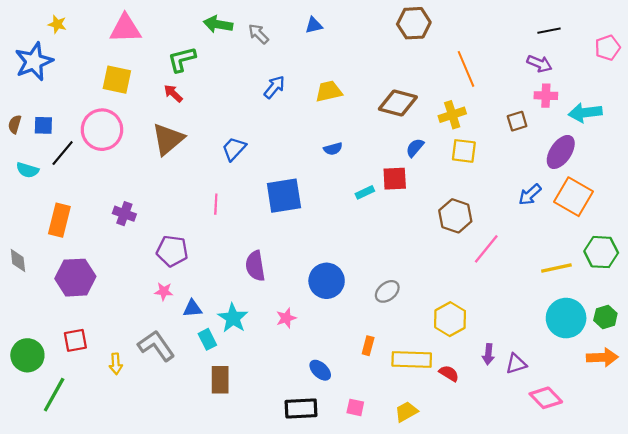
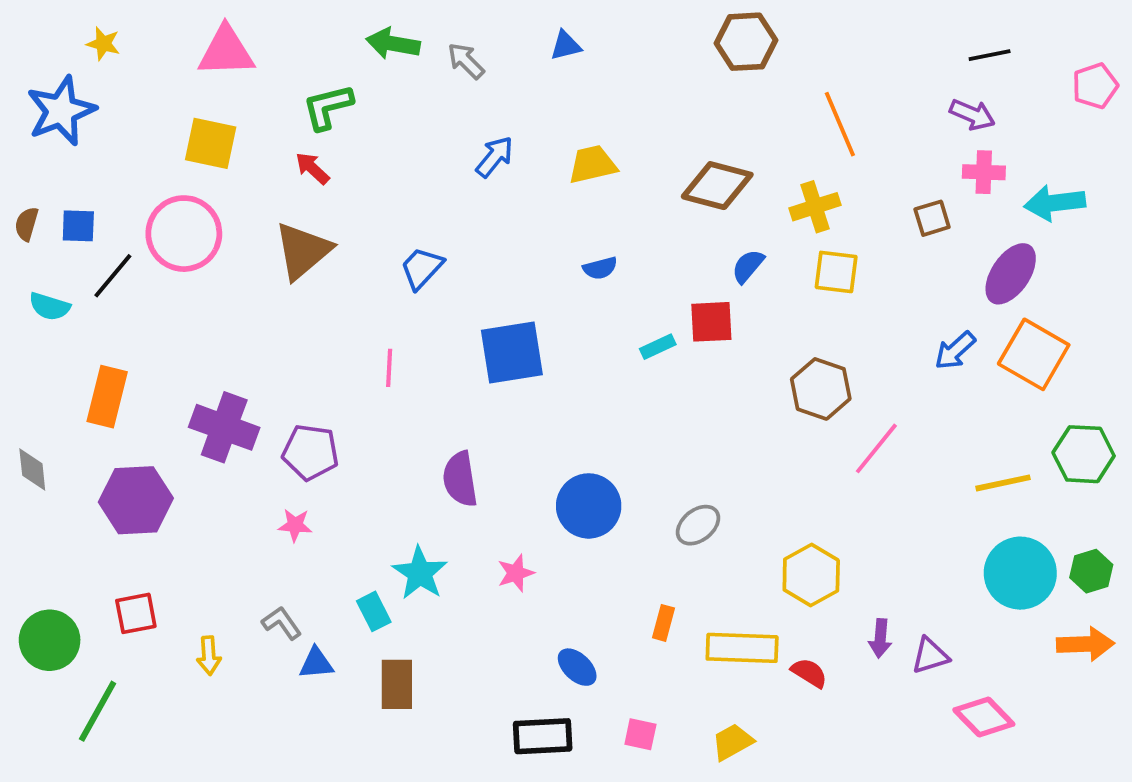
purple cross: (124, 214) -> (224, 427), moved, size x1.6
blue triangle: (192, 308) -> (316, 663), moved
gray L-shape: (156, 346) -> (282, 623), size x0.6

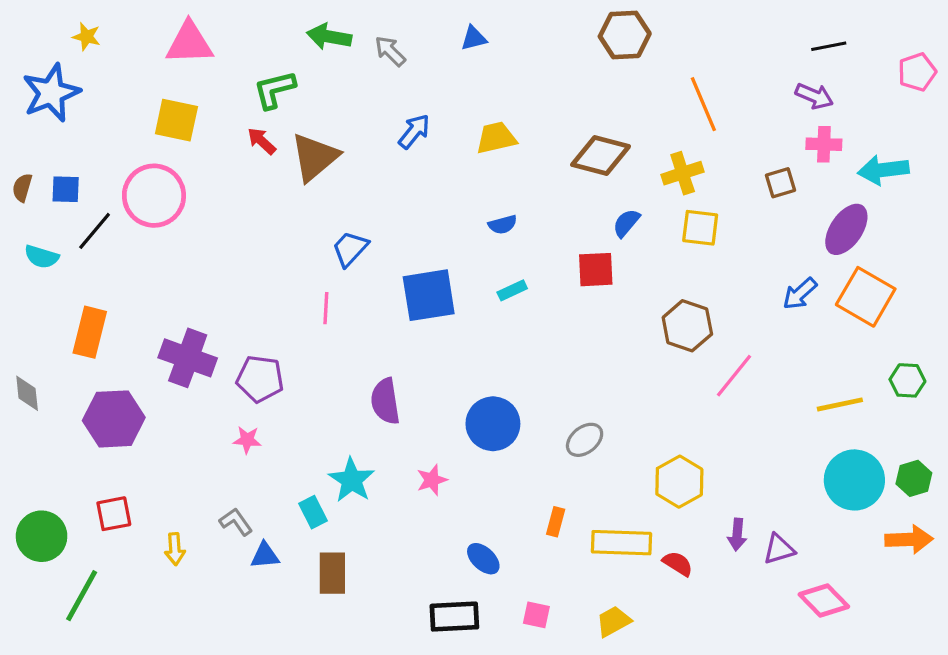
brown triangle: (303, 251) -> (315, 157), moved
blue trapezoid: (422, 268) -> (350, 249), moved
cyan rectangle: (658, 347) -> (512, 290), moved
green hexagon: (1084, 454) -> (907, 380), size x0.7

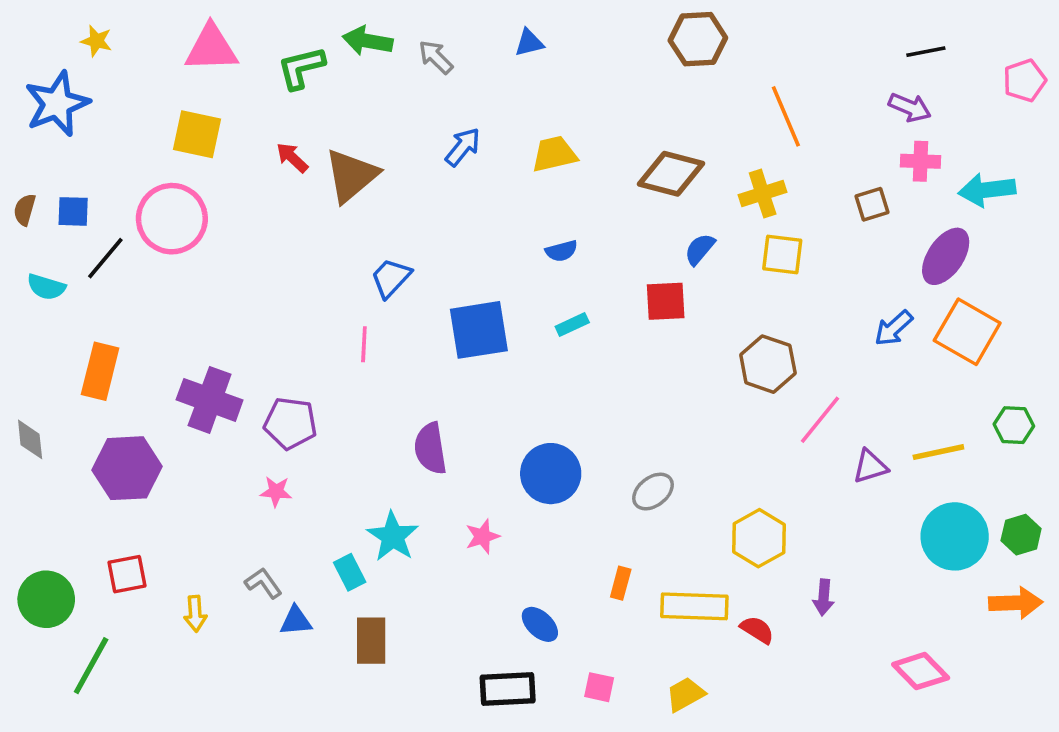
green L-shape: (274, 90) -> (301, 68), moved
purple triangle: (779, 549) -> (870, 466), moved

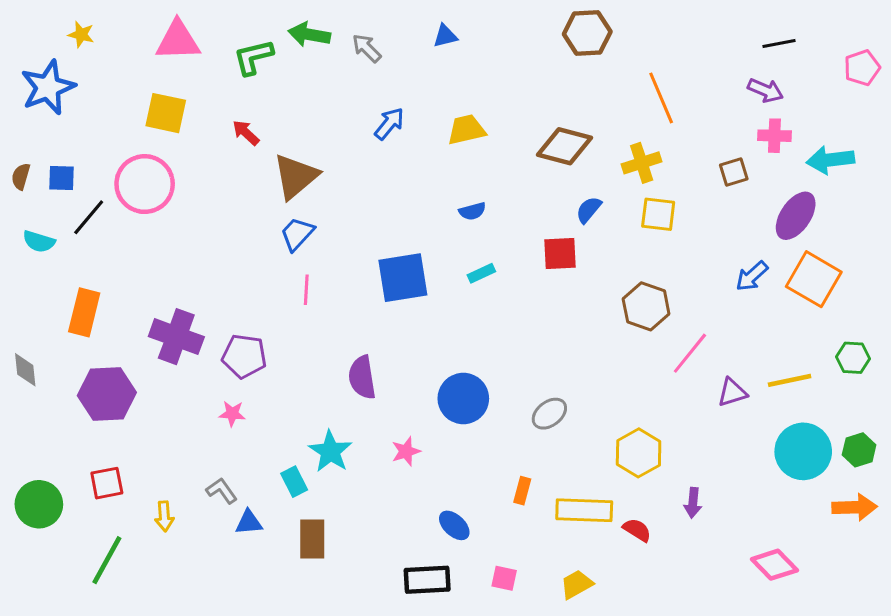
brown triangle: (351, 176) -> (296, 176), moved
blue trapezoid: (391, 278) -> (297, 234), moved
green line: (91, 666) -> (107, 560), moved

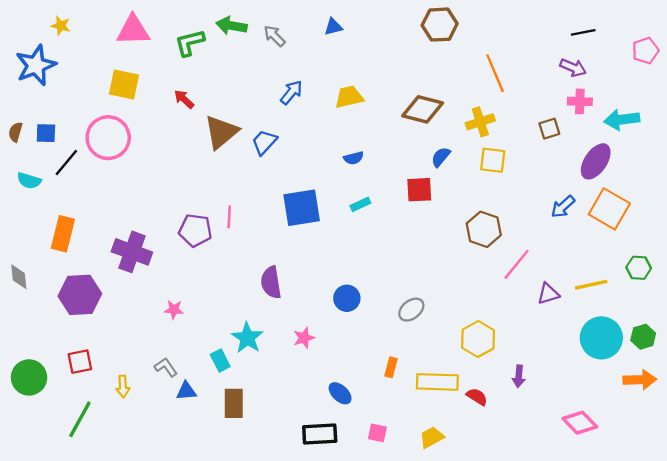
blue trapezoid: (297, 234) -> (264, 142), moved
purple pentagon: (244, 356) -> (195, 230), moved
blue circle: (463, 399) -> (347, 298), size x0.7

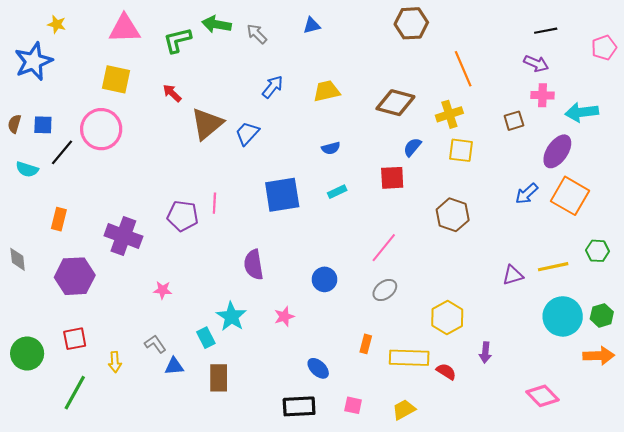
orange rectangle: (63, 234) -> (59, 219), size x0.7
pink line: (517, 264) -> (384, 248), moved

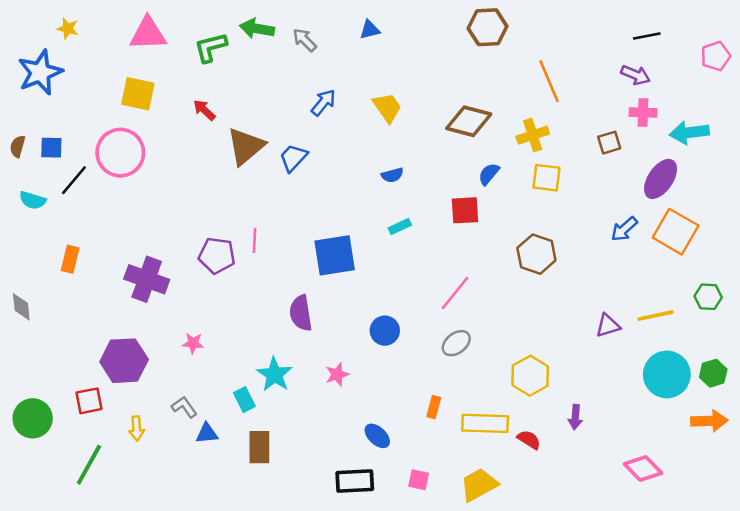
yellow trapezoid: (327, 91) -> (387, 107), turned 68
blue square: (282, 195) -> (335, 255), moved
purple hexagon: (75, 276) -> (124, 361), moved
yellow trapezoid: (404, 410) -> (479, 485), size x1.4

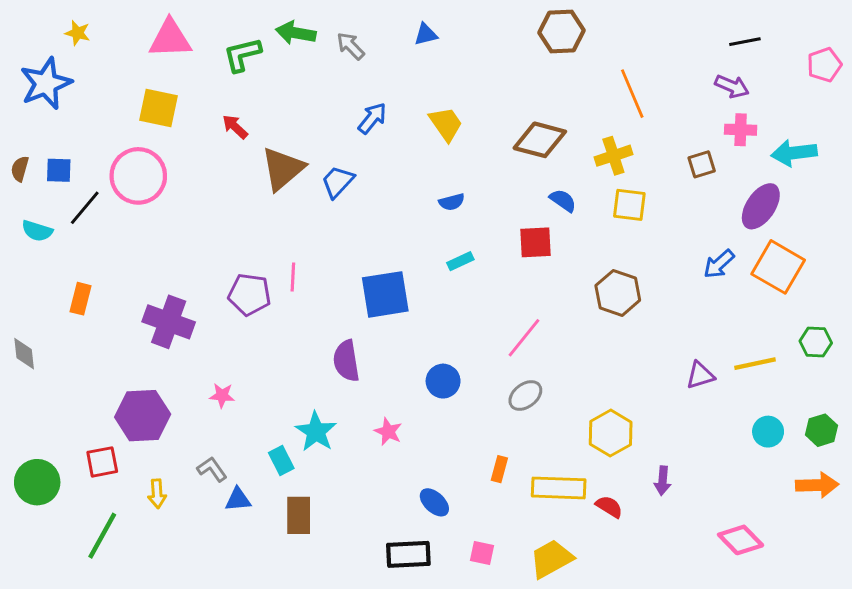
blue semicircle: (489, 174) -> (563, 200), turned 85
pink star: (337, 374) -> (388, 432), turned -30
cyan circle: (667, 374) -> (768, 432), size x0.6

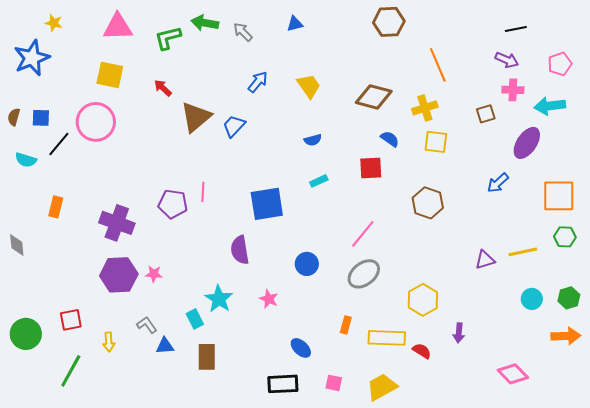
pink pentagon: (824, 65) -> (560, 64), moved
orange square: (778, 267) -> (559, 196), moved, turned -30
gray ellipse: (525, 395) -> (364, 274), size x1.4
purple hexagon: (143, 416) -> (119, 275), moved

